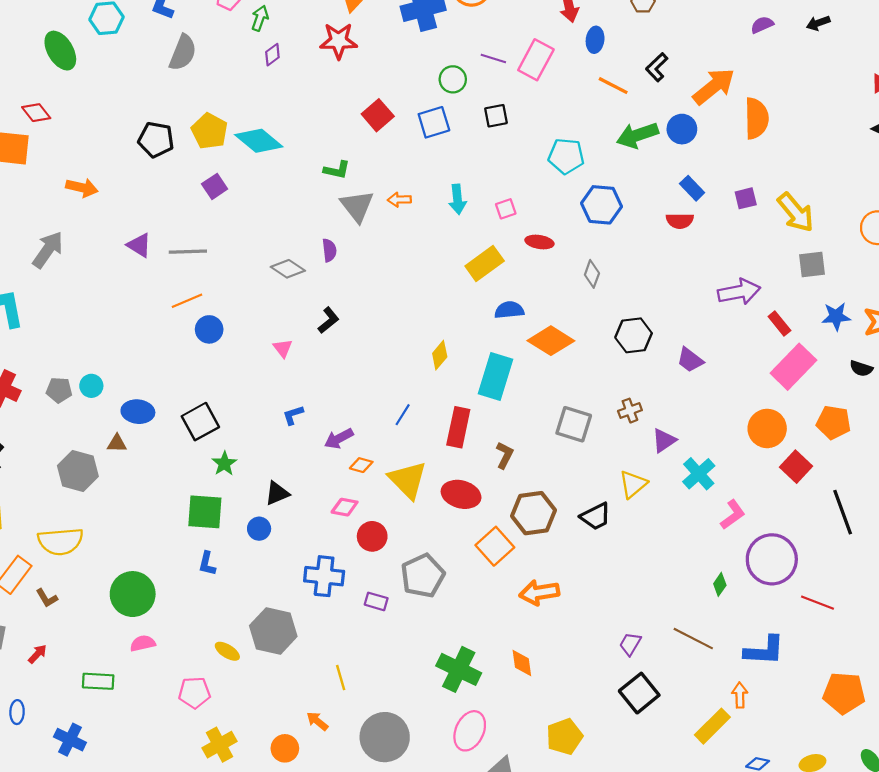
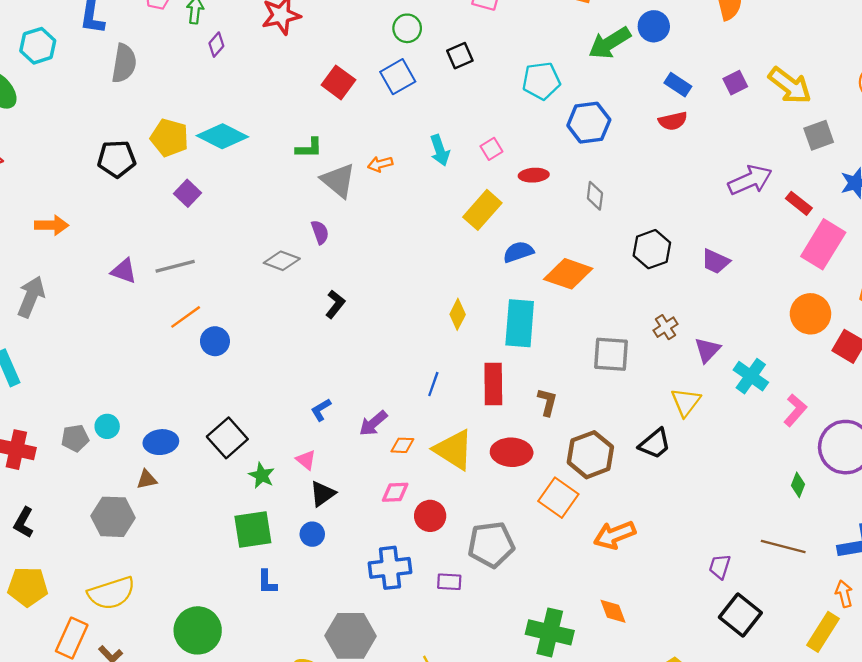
pink triangle: (283, 348) -> (306, 460), moved
gray pentagon: (423, 576) -> (491, 545), turned 30

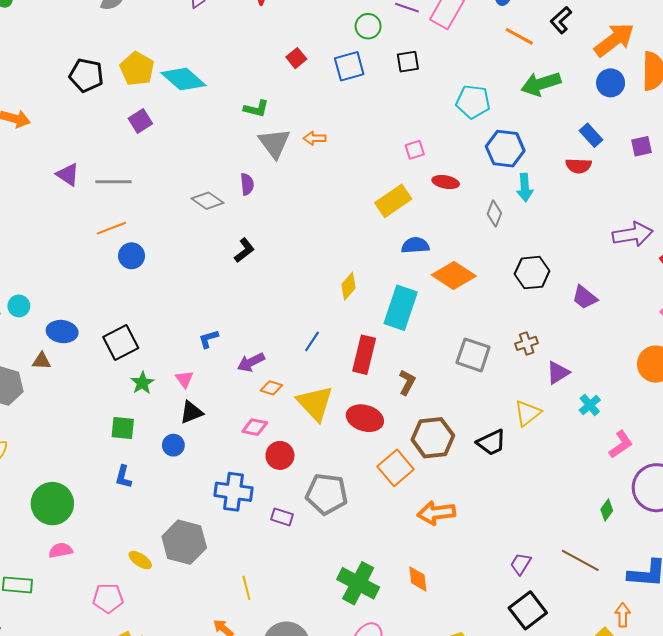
blue circle: (654, 26) -> (611, 83), moved
red square: (338, 82) -> (296, 58), size x0.7
cyan arrow: (440, 150) -> (525, 188), moved
cyan cross: (751, 376) -> (590, 405), size x0.7
green square: (253, 529) -> (123, 428), size x0.7

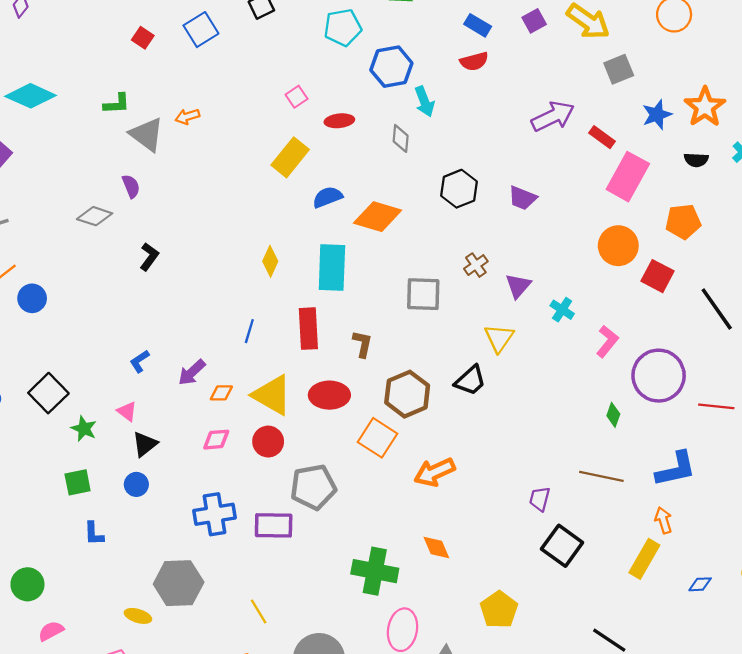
red circle: (280, 455) -> (268, 442), moved
green circle: (52, 504) -> (27, 584), size x0.7
purple rectangle: (282, 517) -> (274, 525), size x1.6

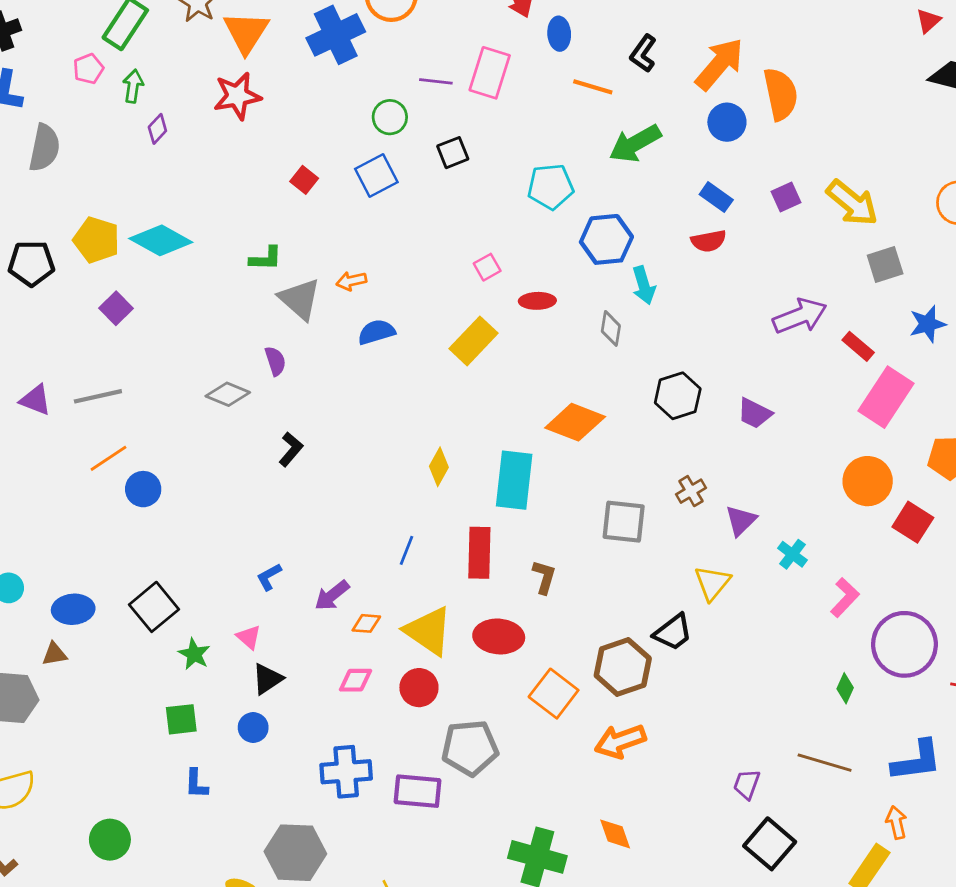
blue semicircle: (328, 197) -> (376, 332), moved
brown hexagon: (407, 394) -> (623, 667), moved

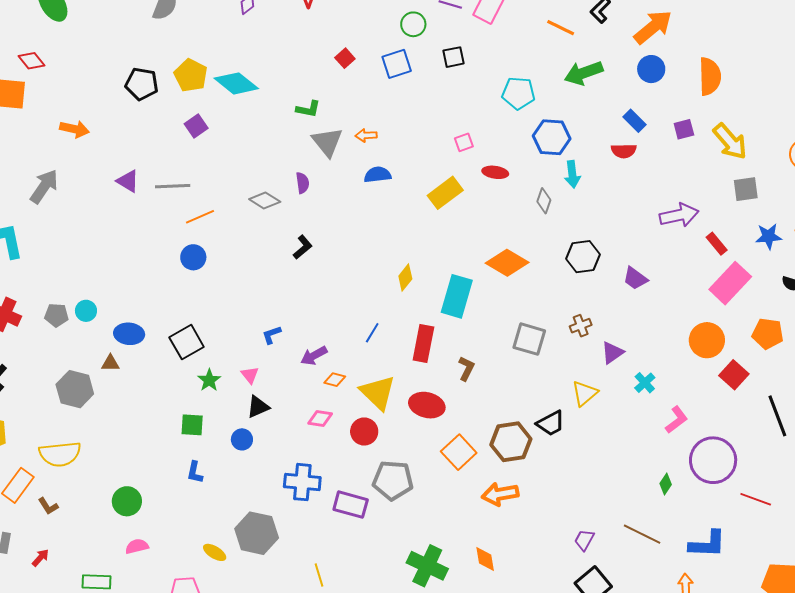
orange semicircle: (781, 94) -> (710, 76), moved
orange line: (109, 458) -> (200, 217), moved

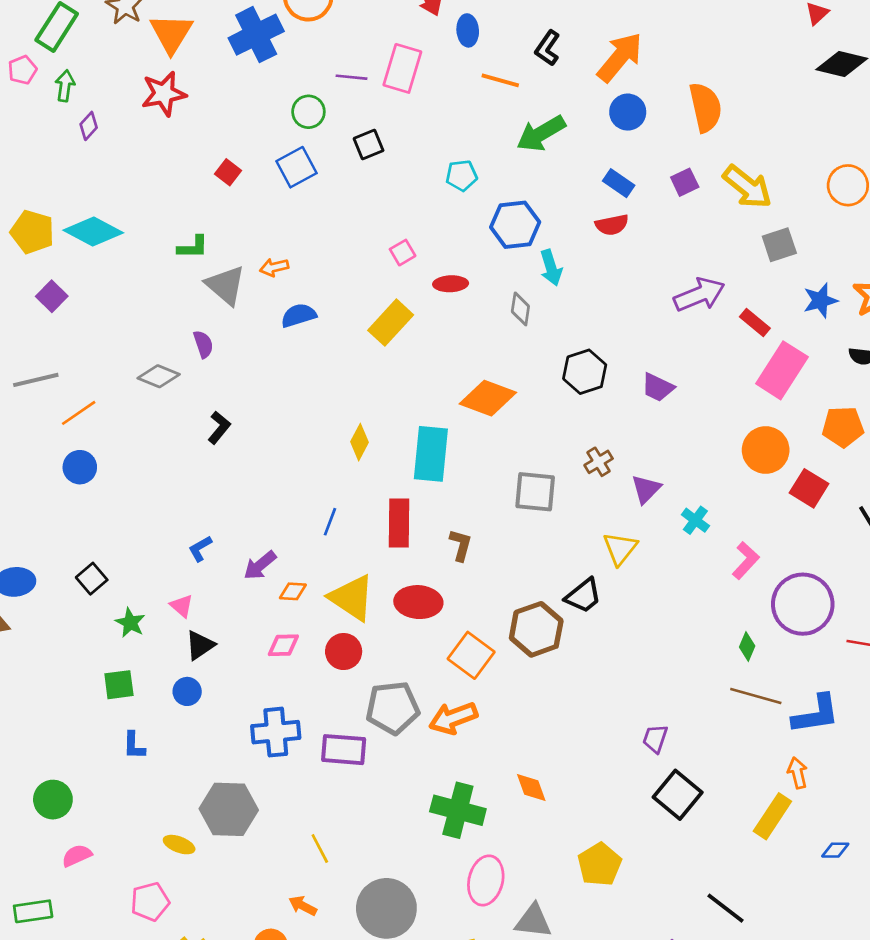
cyan pentagon: (519, 93) -> (462, 175), size x0.7
black square: (187, 342) -> (92, 579), size x0.7
orange arrow: (500, 494) -> (453, 718), moved
brown line: (642, 534) -> (756, 696), moved

